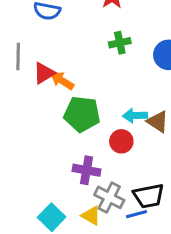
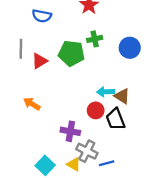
orange arrow: (62, 81) -> (32, 104), moved
green pentagon: (82, 114) -> (71, 53), moved
black trapezoid: (149, 196) -> (115, 119), moved, turned 80

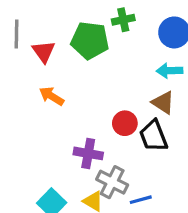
red triangle: (40, 61) -> (44, 52), turned -35
cyan arrow: (106, 92) -> (169, 71), moved
orange arrow: (32, 104) -> (52, 96), moved

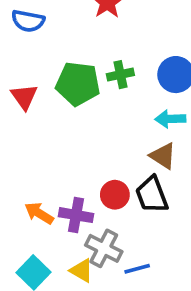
green cross: (123, 20) -> (120, 75), moved
orange arrow: (52, 96) -> (39, 213), moved
red circle: (125, 123) -> (115, 195), moved

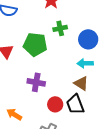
green cross: (120, 75) -> (60, 28), moved
purple cross: (76, 215) -> (36, 82), moved

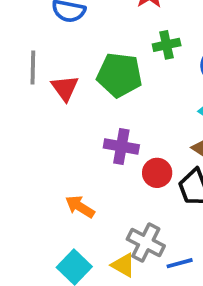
red circle: (55, 104) -> (157, 173), moved

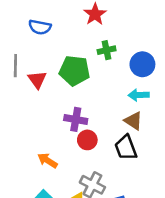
red circle: (157, 173) -> (87, 140), moved

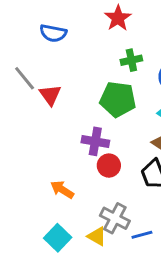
gray line: (15, 66) -> (25, 78), turned -40
green pentagon: (74, 71) -> (118, 99), moved

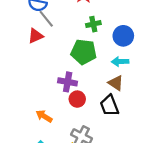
gray line: (25, 78) -> (46, 19), moved
red triangle: (50, 95) -> (35, 36), moved, turned 42

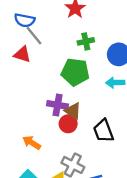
red triangle: (35, 36) -> (22, 54), turned 42
brown triangle: (116, 83) -> (73, 111), moved

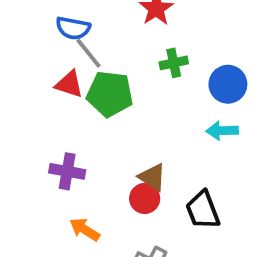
green pentagon: (75, 72) -> (110, 94), moved
purple cross: (58, 105) -> (67, 171), moved

